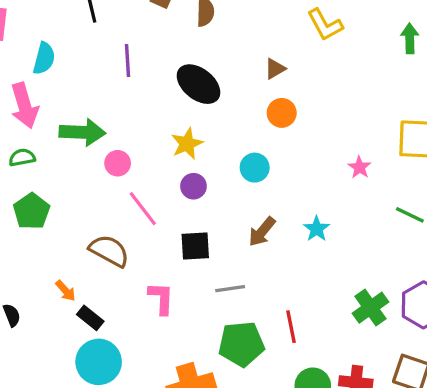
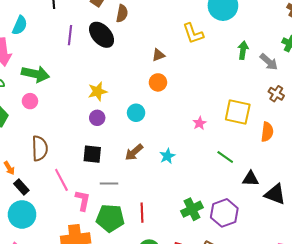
black ellipse: (198, 84) -> (102, 35), moved
pink circle: (118, 163) -> (30, 101), moved
pink line: (143, 209) -> (61, 180), moved
brown semicircle: (109, 251) -> (40, 148), turned 50
pink L-shape: (161, 298) -> (83, 200), moved

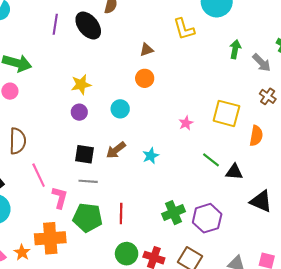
black square: (92, 154) -> (85, 154), moved
black triangle: (250, 179) -> (234, 172), moved

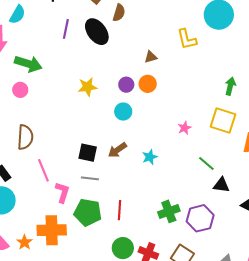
green arrow: (235, 49) -> (230, 86), moved
purple circle: (79, 112) -> (126, 85), moved
black triangle: (234, 172) -> (221, 185), moved

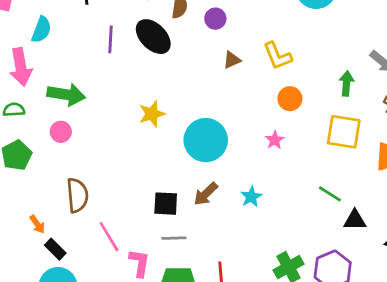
yellow L-shape: (187, 39) -> (277, 56), moved
orange circle: (148, 84) -> (290, 99), moved
purple circle: (126, 85) -> (215, 19), moved
cyan circle: (123, 112) -> (206, 140), size x1.8
pink star: (184, 128) -> (275, 140), moved

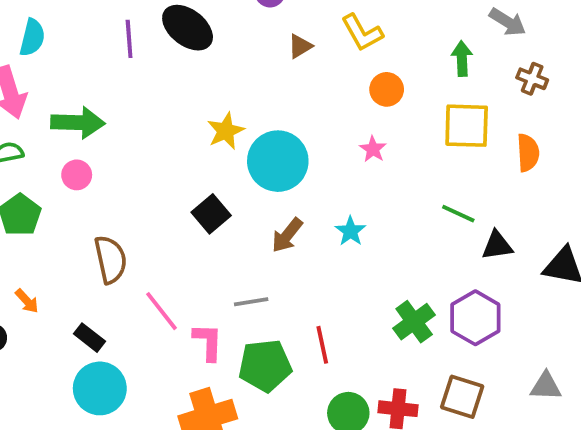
yellow star: (152, 114) -> (226, 131), moved
black square: (166, 204) -> (211, 214), moved, turned -36
orange arrow: (37, 224) -> (27, 301), moved

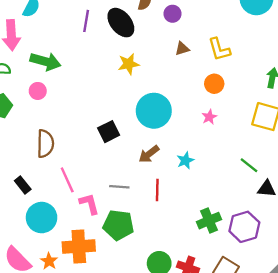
orange circle: (387, 89) -> (214, 84), moved
yellow star: (226, 131) -> (129, 64), moved
pink L-shape: (208, 342) -> (89, 204), turned -30
red line: (322, 345) -> (157, 190), moved
cyan circle: (100, 388) -> (42, 218), moved

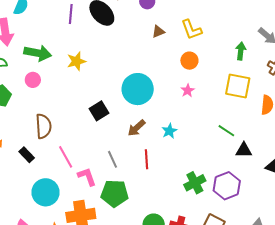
yellow star: (129, 64) -> (76, 61), moved
black rectangle: (23, 185) -> (27, 155), moved
gray line: (119, 187) -> (113, 159), turned 66

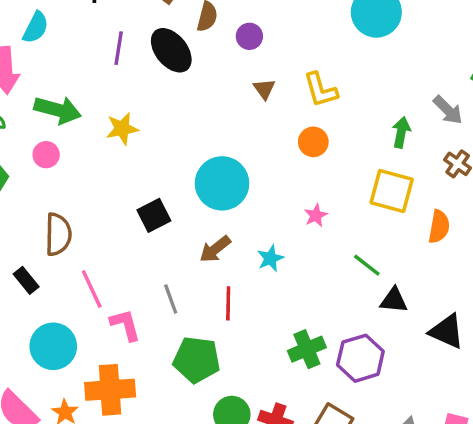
brown triangle: (158, 32) -> (264, 89), turned -48
pink star: (188, 90) -> (316, 215), moved
green pentagon: (115, 193) -> (197, 360), moved

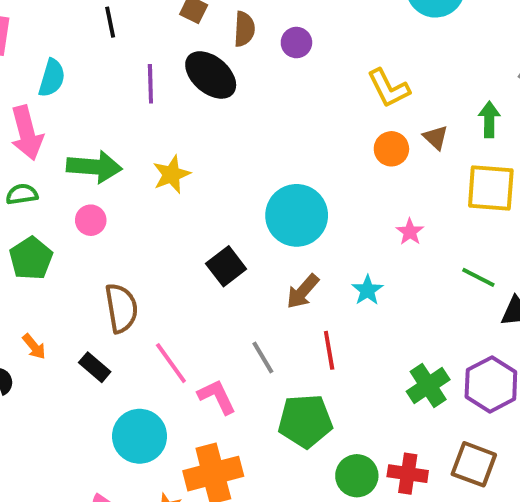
brown triangle: (264, 89) -> (436, 137), moved

